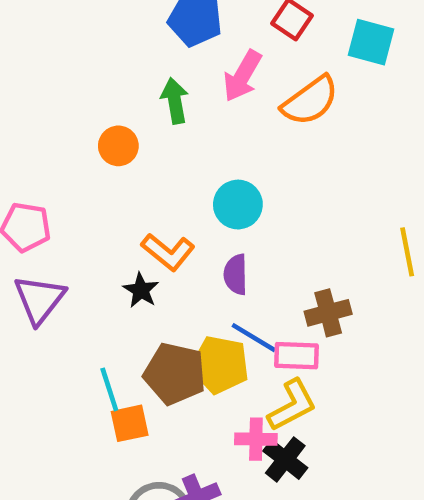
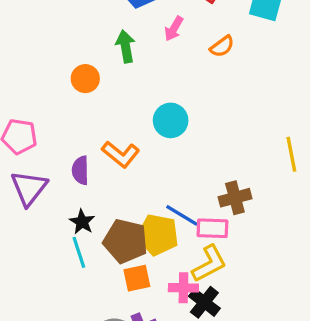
pink arrow: (242, 76) -> (174, 29), size x0.7
orange semicircle: (310, 101) -> (222, 46), size x0.6
purple semicircle: (236, 274) -> (80, 170), moved
black star: (141, 290) -> (82, 222), moved
orange square: (130, 423) -> (137, 278), moved

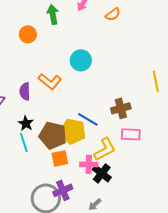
pink rectangle: (212, 228) -> (131, 134), moved

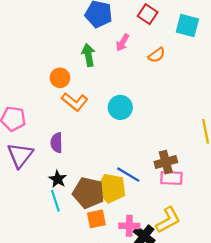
orange L-shape: (50, 81) -> (75, 102), moved
pink rectangle: (131, 134) -> (171, 178), moved
yellow L-shape: (105, 149) -> (168, 220), moved

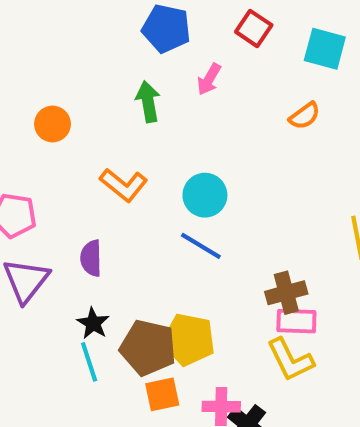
orange semicircle: (157, 55) -> (305, 116), moved
orange circle: (60, 78) -> (52, 124), moved
blue line: (128, 175) -> (201, 246), moved
yellow L-shape: (168, 220) -> (290, 360), moved, turned 92

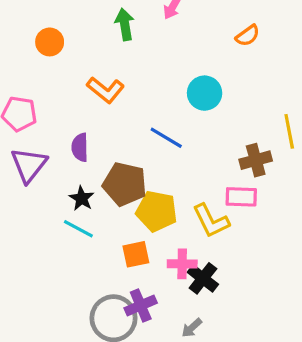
cyan circle: (205, 195) -> (205, 93), moved
brown cross: (286, 293) -> (256, 160), moved
brown pentagon: (148, 348) -> (125, 184), moved
yellow L-shape: (290, 360) -> (211, 221), moved
cyan line: (89, 362) -> (78, 229), turned -44

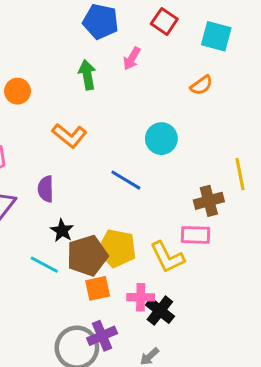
brown pentagon: (125, 184) -> (87, 256), moved, turned -30
black star: (82, 198) -> (62, 231), moved

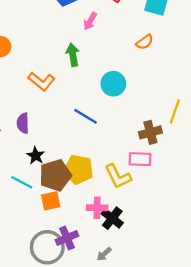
green arrow: (87, 75) -> (73, 55), moved
yellow line: (240, 174) -> (175, 112), turned 30
orange square: (98, 288) -> (51, 201), moved

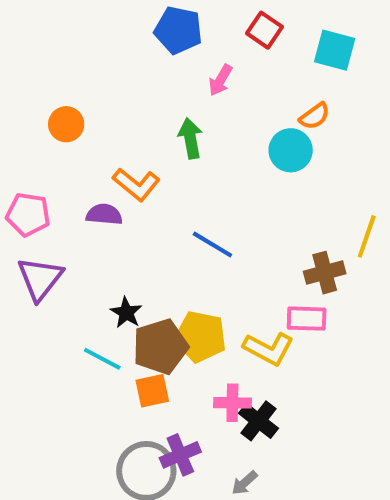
cyan circle: (113, 84) -> (291, 150), moved
purple semicircle: (23, 123) -> (104, 214), moved, turned 96
yellow L-shape: (118, 176) -> (269, 349), turned -36

